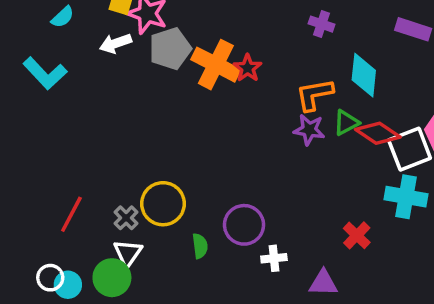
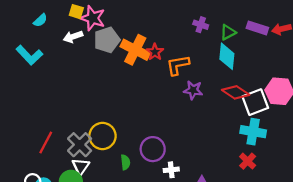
orange L-shape: (314, 94) -> (178, 65), moved
green triangle: (346, 123) -> (228, 32), moved
gray cross: (126, 218) -> (80, 145), size x1.6
red cross: (357, 235) -> (248, 161), moved

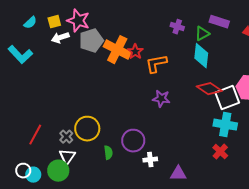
yellow square: (76, 12) -> (54, 22), moved, turned -32
purple rectangle: (257, 28) -> (219, 22), moved
purple star: (193, 90) -> (161, 99), moved
gray cross: (80, 145) -> (66, 137), size x0.6

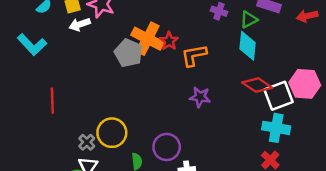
gray pentagon: (91, 41) -> (128, 53), moved, turned -30
red line: (35, 135) -> (52, 101), moved, turned -30

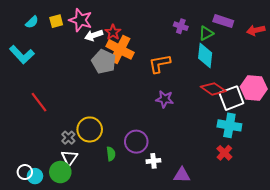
white arrow: (80, 24) -> (94, 35), moved
red star: (169, 41) -> (113, 32), moved
red line: (52, 101) -> (39, 102), turned -35

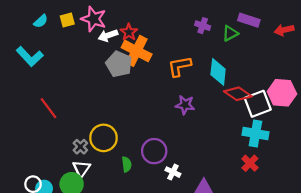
cyan diamond: (205, 56) -> (218, 72), moved
white cross: (153, 161) -> (173, 172), turned 32

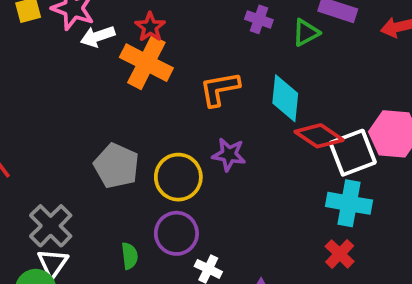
red star: (129, 32) -> (150, 27), moved
gray pentagon: (119, 64) -> (116, 166), moved
yellow circle: (104, 138) -> (178, 177), moved
gray cross: (80, 147) -> (51, 226), size x1.6

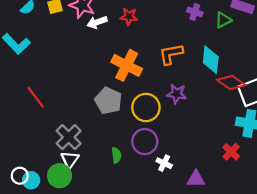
red star: (150, 27) -> (129, 17), turned -30
orange cross: (146, 63) -> (127, 65), moved
red cross: (340, 254) -> (231, 152), moved

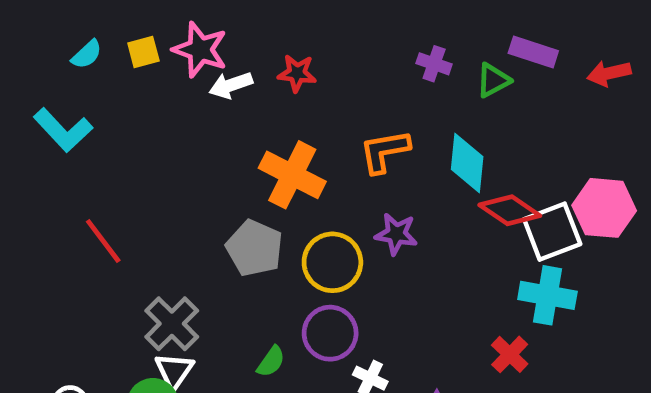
green semicircle: (116, 155) -> (271, 362), turned 42

